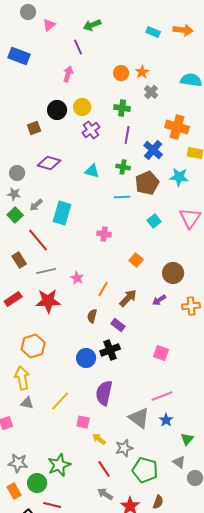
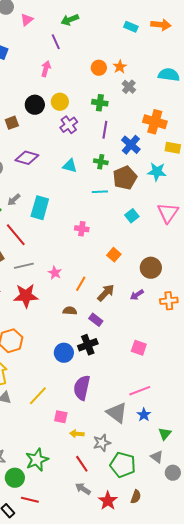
brown semicircle: (92, 316) -> (70, 311), turned 80
yellow arrow: (99, 439) -> (77, 434), turned -32

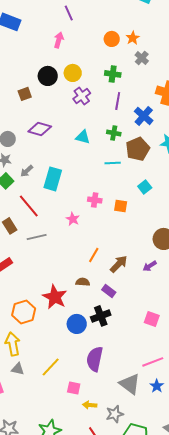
orange square: (114, 255) -> (121, 206), moved, turned -32
pink star: (55, 273) -> (73, 219), moved
red star: (26, 296) -> (55, 297), moved, turned 30

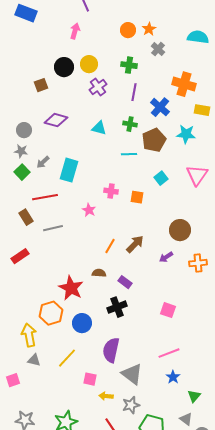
red line: (29, 206) -> (45, 197), turned -60
brown arrow: (119, 264) -> (135, 244), moved
orange hexagon: (24, 312) -> (51, 313), moved
blue circle: (77, 324) -> (82, 323), moved
gray triangle: (130, 384) -> (132, 374), moved

